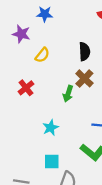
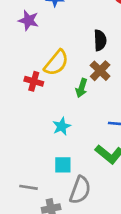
yellow semicircle: (42, 55) -> (56, 63), moved, size x1.5
red cross: (26, 88) -> (34, 81), turned -35

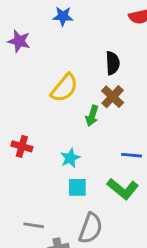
purple star: (29, 20) -> (19, 41), moved
red cross: (34, 81) -> (22, 146), moved
cyan square: (63, 165) -> (77, 187), moved

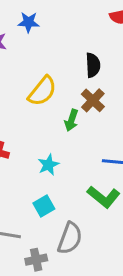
blue star: (63, 16) -> (29, 22), moved
cyan square: (77, 187) -> (44, 206), moved, turned -30

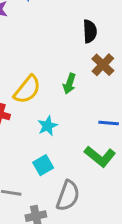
yellow semicircle: (42, 91) -> (27, 89), moved
brown cross: (93, 100) -> (103, 65), moved

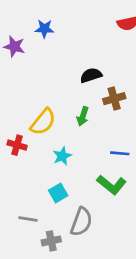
black semicircle: (90, 31) -> (91, 75), moved, turned -105
brown cross: (103, 65) -> (114, 99), turned 30

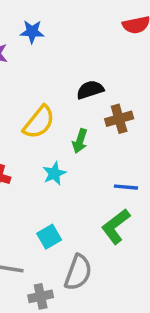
yellow semicircle: (43, 122) -> (39, 122), moved
cyan star: (62, 156) -> (54, 173), moved
green L-shape: (111, 185) -> (116, 226), turned 104

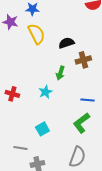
yellow semicircle: (39, 122) -> (36, 34), moved, turned -65
gray semicircle: (78, 272) -> (77, 157), moved

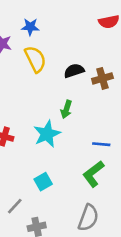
brown cross: (83, 60) -> (102, 78), moved
cyan star: (45, 92) -> (47, 134), size x1.5
gray line: (20, 148) -> (15, 206), turned -56

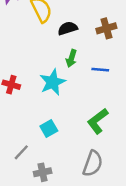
black semicircle: (74, 71) -> (68, 28), moved
blue line: (101, 144) -> (100, 70), moved

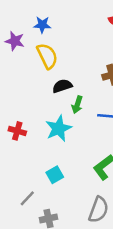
black semicircle: (68, 28) -> (62, 86), moved

